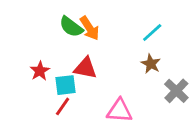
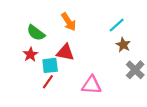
green semicircle: (71, 27) -> (36, 33), moved
brown star: (151, 64) -> (123, 45), moved

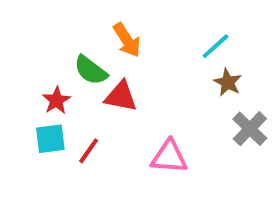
green semicircle: (36, 33) -> (91, 70), moved
cyan square: (50, 65) -> (50, 139), moved

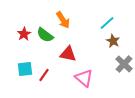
red triangle: (121, 96) -> (68, 54), moved
red star: (56, 100) -> (24, 34), moved
pink triangle: (169, 157) -> (84, 78), turned 36

